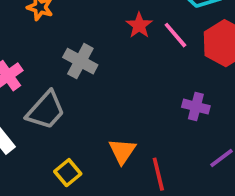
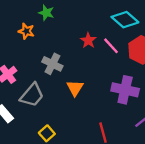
purple cross: (196, 107) -> (125, 90), size x1.6
orange triangle: (122, 151) -> (75, 88), moved

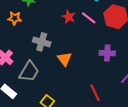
purple cross: (125, 90) -> (107, 53), size x0.7

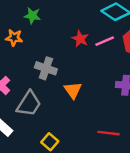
pink line: (89, 18) -> (105, 41), turned -63
red line: (95, 93) -> (109, 133), turned -60

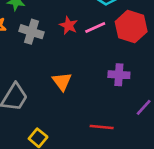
gray cross: (46, 68) -> (31, 32), moved

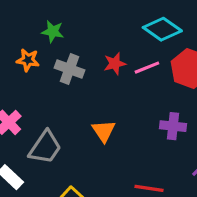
red star: (69, 25) -> (115, 64), turned 30

